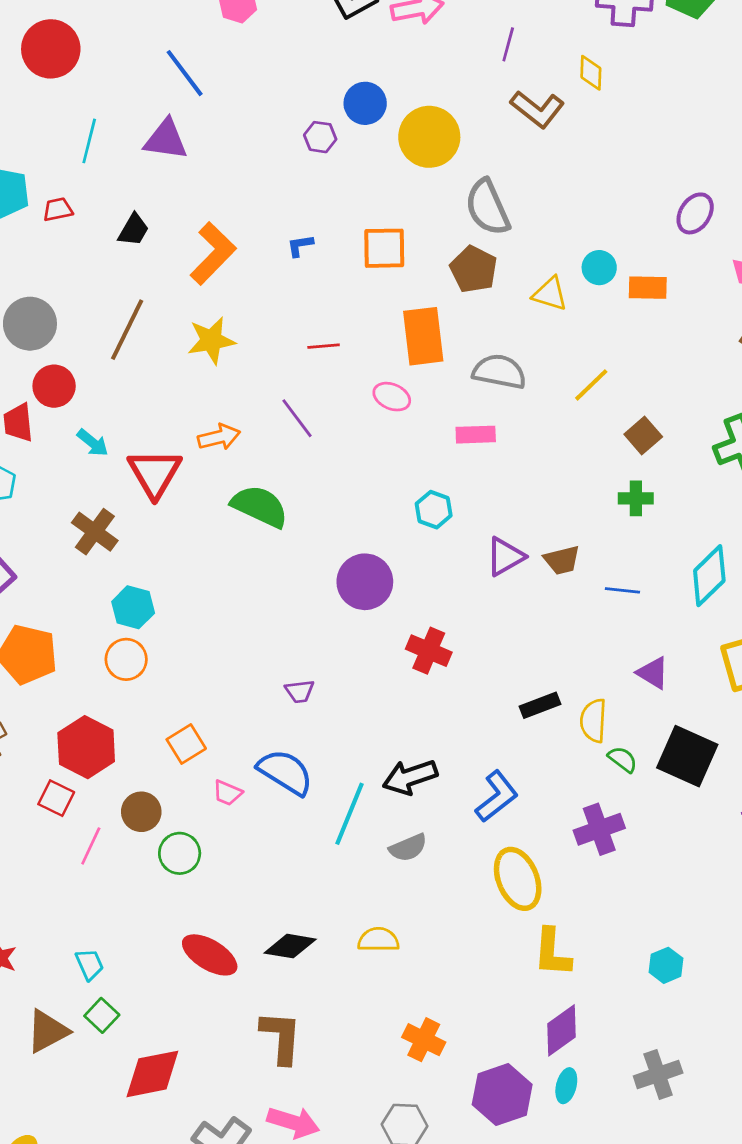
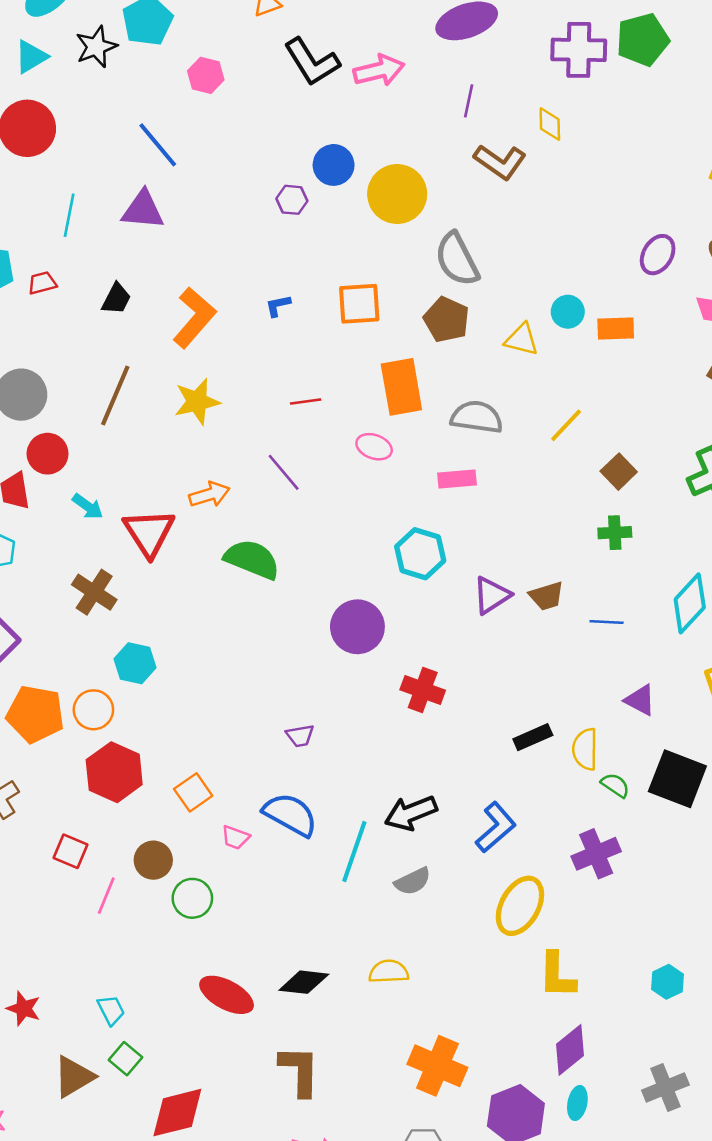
cyan hexagon: (434, 510) -> (420, 554), size x1.4
orange circle: (126, 659) -> (93, 710), moved
red hexagon: (86, 747) -> (114, 772), moved
yellow ellipse: (518, 879) -> (520, 906), turned 54
orange cross: (424, 1040) -> (437, 1066), size x1.4

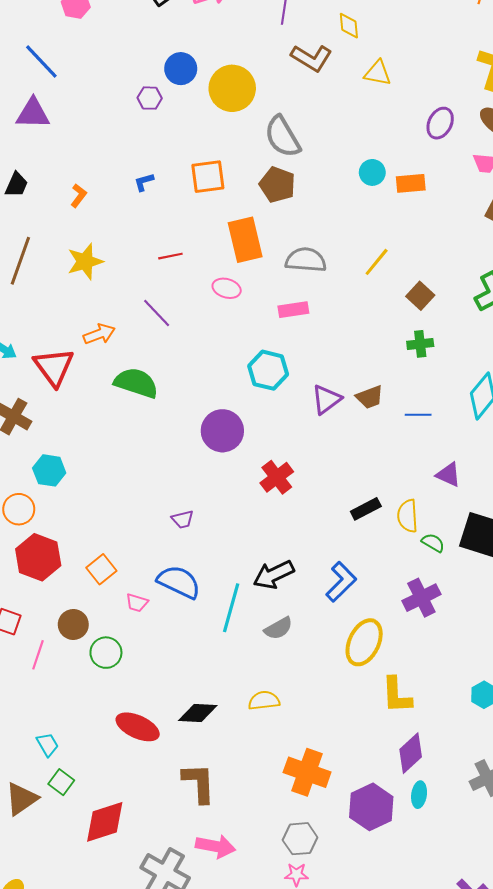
orange L-shape: (194, 318) -> (79, 196), size x0.5
yellow triangle: (522, 339) -> (378, 73), moved
red cross: (423, 690) -> (277, 477), turned 36

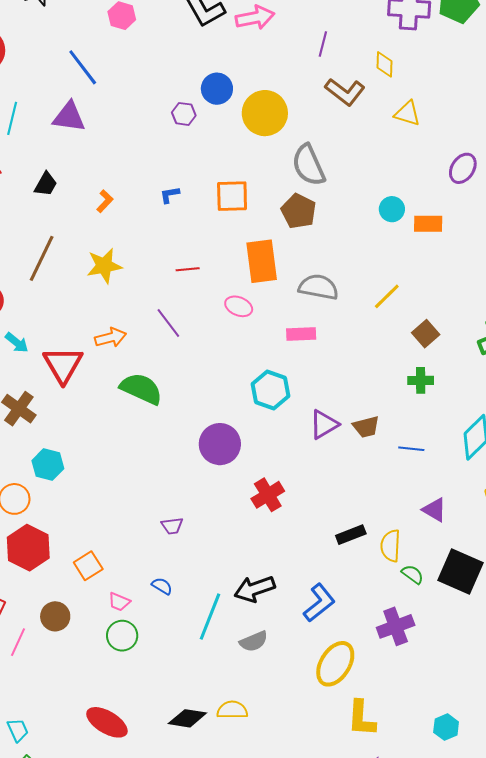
blue semicircle: (179, 582) -> (162, 586), size x0.5
green circle: (106, 653) -> (122, 636), moved
black diamond: (198, 713) -> (187, 718), moved

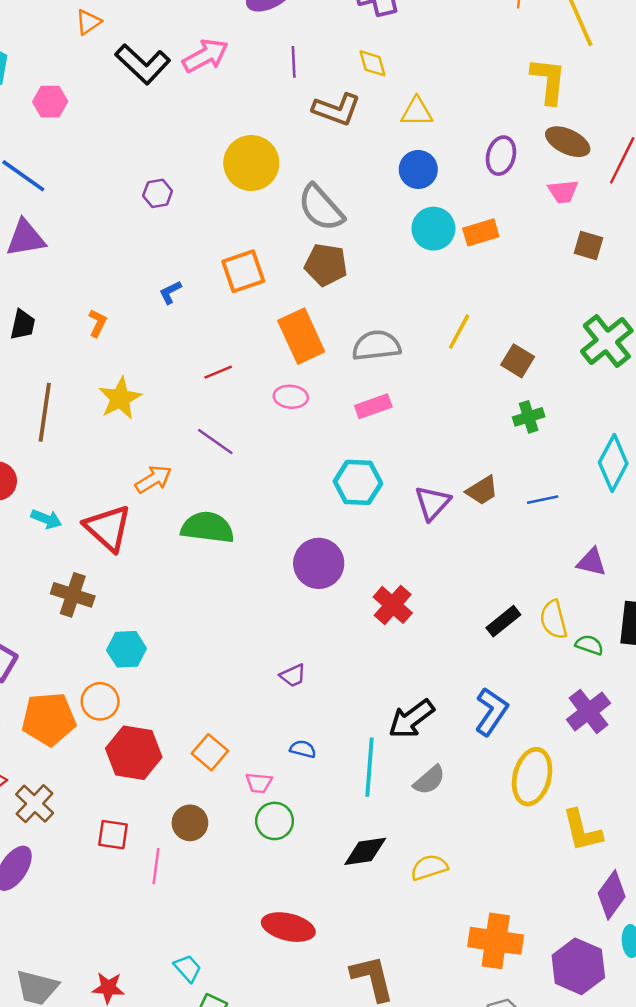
blue circle: (217, 89) -> (418, 169), moved
cyan circle: (392, 209) -> (433, 229), size x1.4
black diamond: (187, 718) -> (365, 851), moved

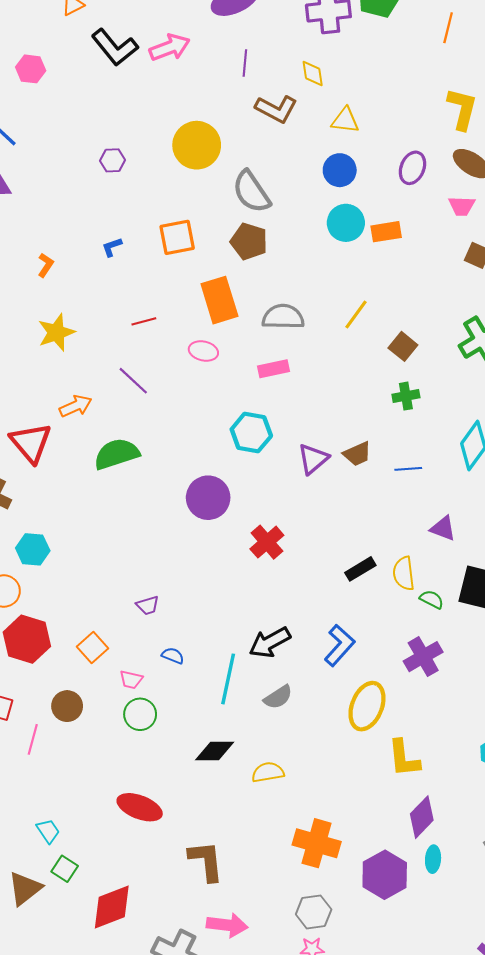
green semicircle: (207, 528) -> (117, 454), turned -33
purple trapezoid: (293, 676) -> (148, 605), moved

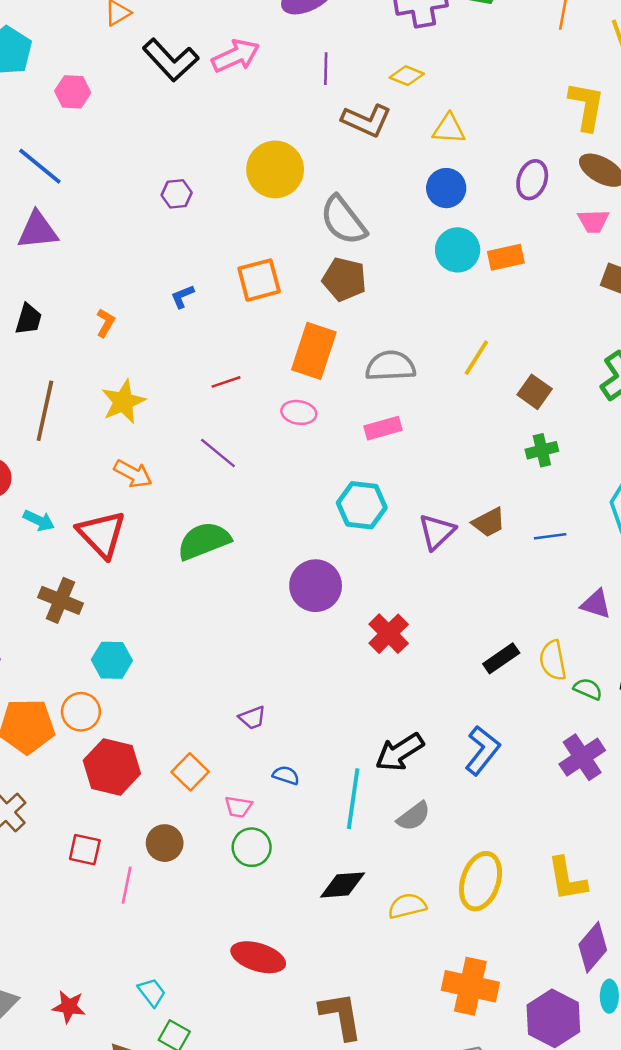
yellow diamond: (313, 73) -> (407, 76), turned -56
orange rectangle: (219, 300) -> (314, 351), turned 39
orange arrow: (76, 406) -> (133, 474), moved, turned 56
yellow ellipse: (367, 706) -> (481, 881), moved

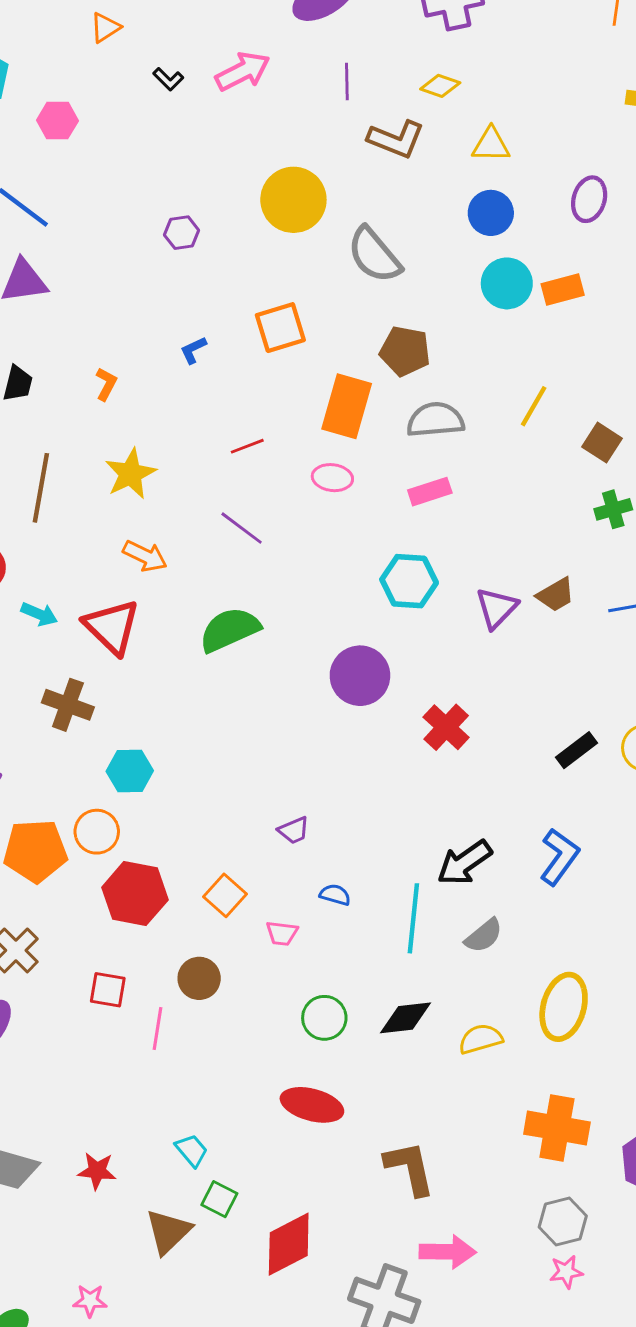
black L-shape: (171, 60) -> (168, 79), size x0.5
brown pentagon: (344, 279) -> (405, 351), moved
green circle: (252, 847) -> (324, 1018), moved

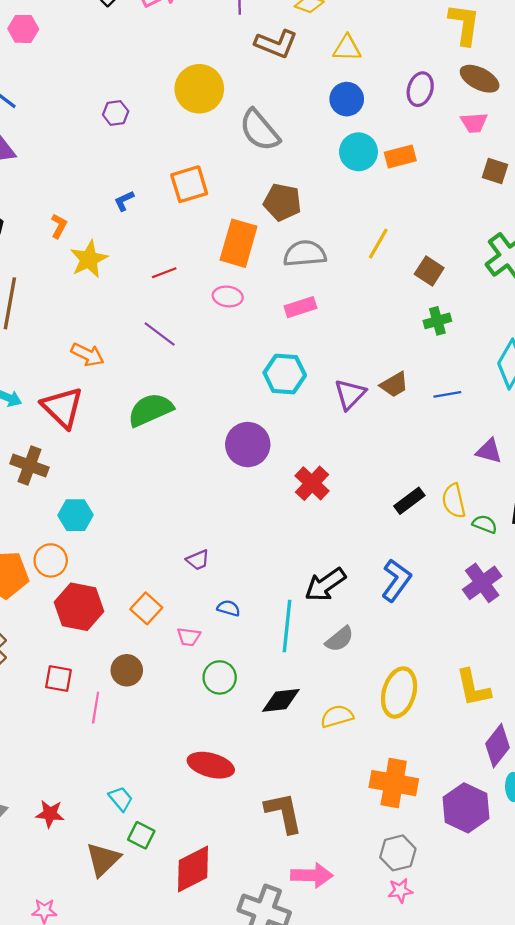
yellow star: (130, 474) -> (89, 259), moved
green circle: (324, 1018) -> (220, 677), moved

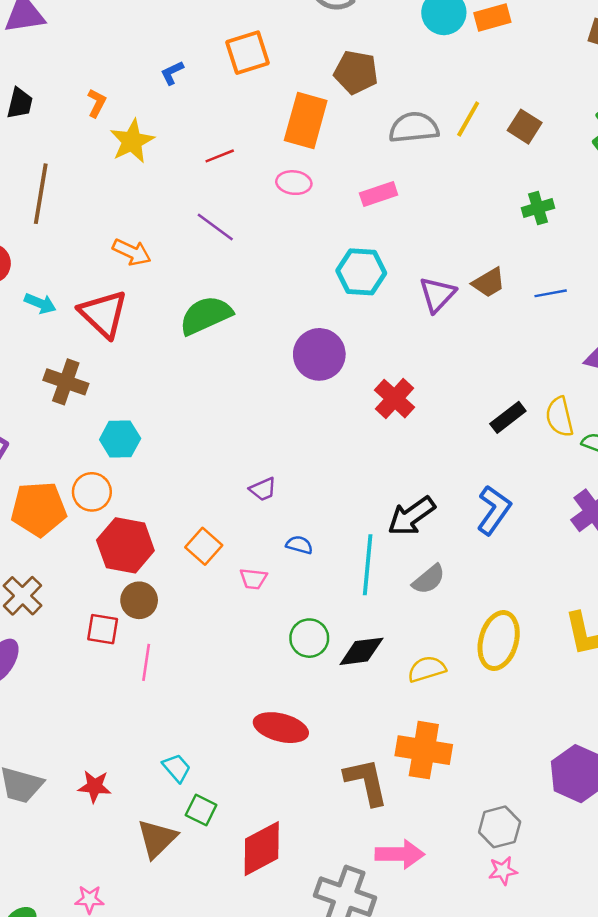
gray semicircle: (305, 254) -> (414, 127), moved
brown square: (429, 271) -> (525, 127), moved
brown circle: (127, 670) -> (139, 600), moved
green circle: (220, 677) -> (309, 638), moved
orange cross: (394, 783) -> (424, 750), moved

